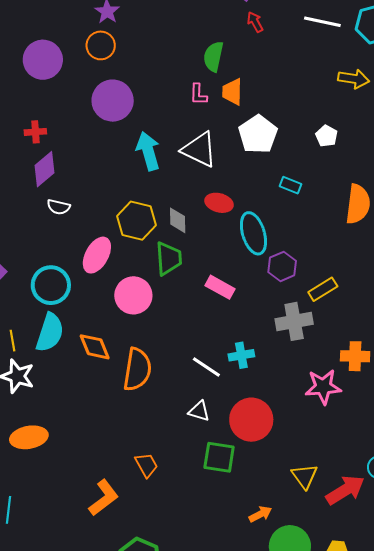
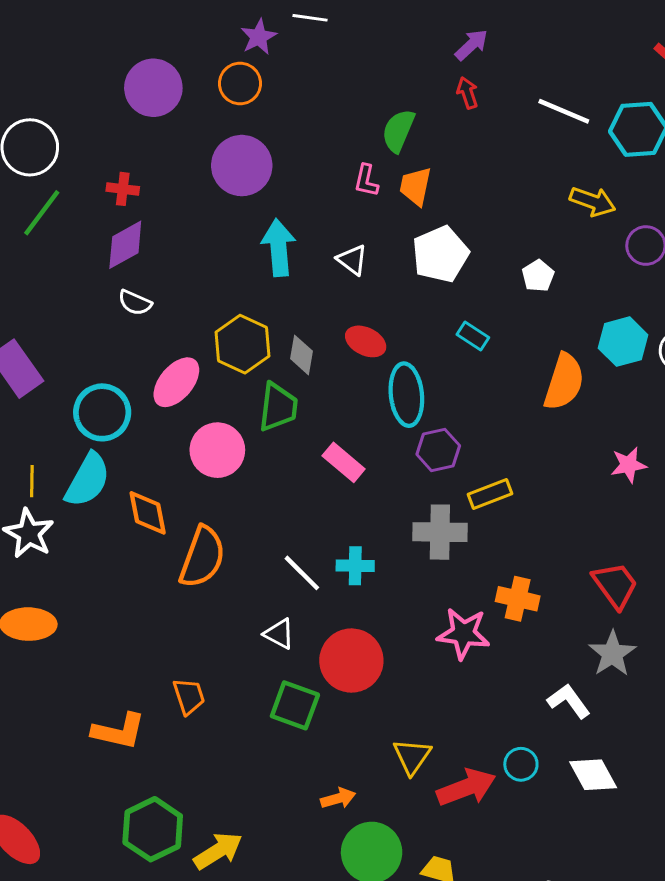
white triangle: (199, 150) -> (352, 260), size x0.6
orange L-shape: (104, 498) -> (119, 731), turned 39

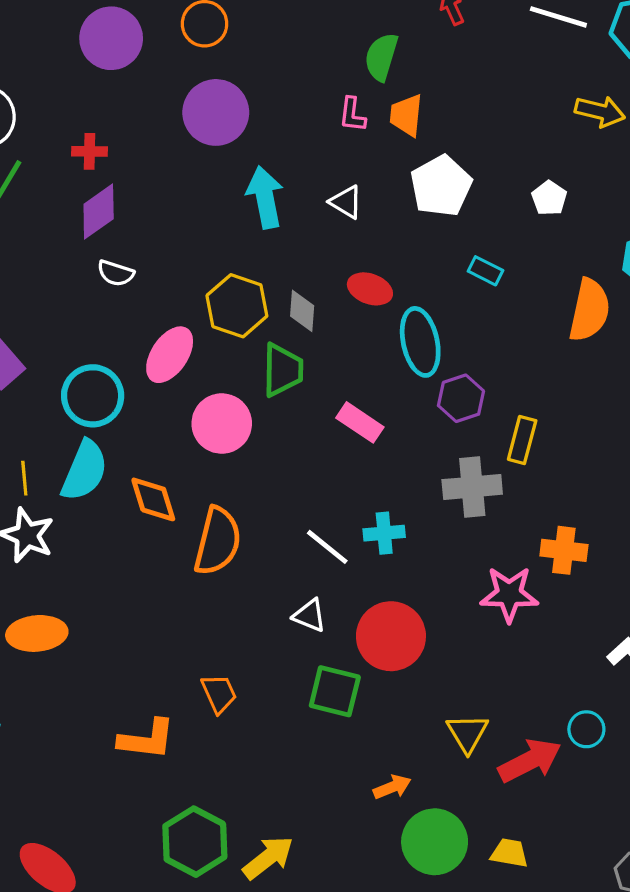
yellow rectangle: (490, 494) -> (522, 440), turned -48

